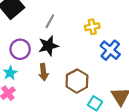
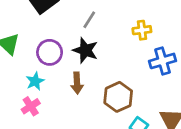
black star: (48, 46) -> (85, 50), turned 30
blue cross: (110, 50) -> (163, 61), turned 30

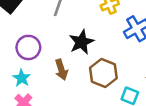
black star: (85, 50) -> (81, 42), moved, turned -30

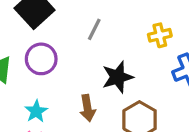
purple circle: (28, 47) -> (41, 59), moved

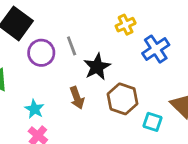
gray line: (94, 29) -> (72, 46), moved, turned -36
purple circle: (41, 59) -> (41, 53), moved

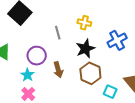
yellow cross: (126, 25) -> (84, 23), moved, turned 32
purple circle: (41, 53) -> (37, 56), moved
black star: (97, 67) -> (85, 49), moved

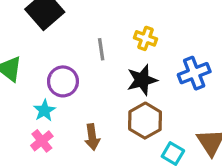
brown arrow: (58, 70) -> (92, 137), moved

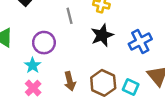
blue cross: (194, 73) -> (140, 42), moved
brown hexagon: (145, 121) -> (103, 83), moved

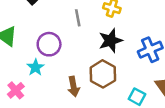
brown hexagon: (103, 83) -> (103, 74), moved
pink cross: (33, 88) -> (16, 90), moved

